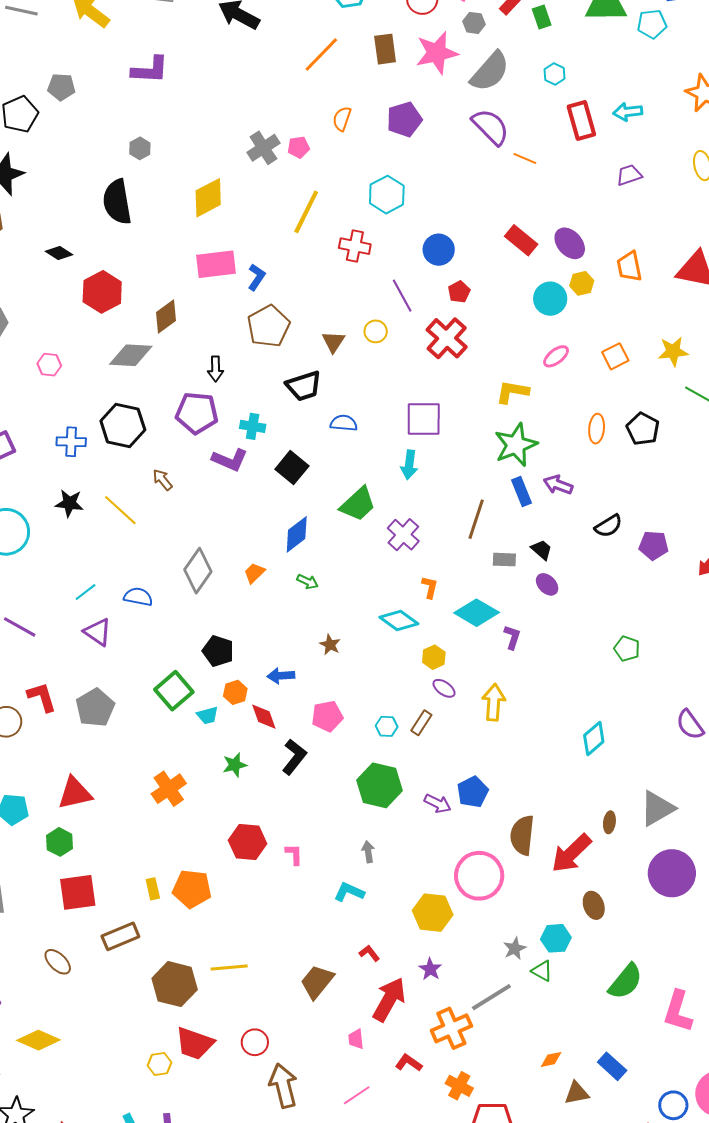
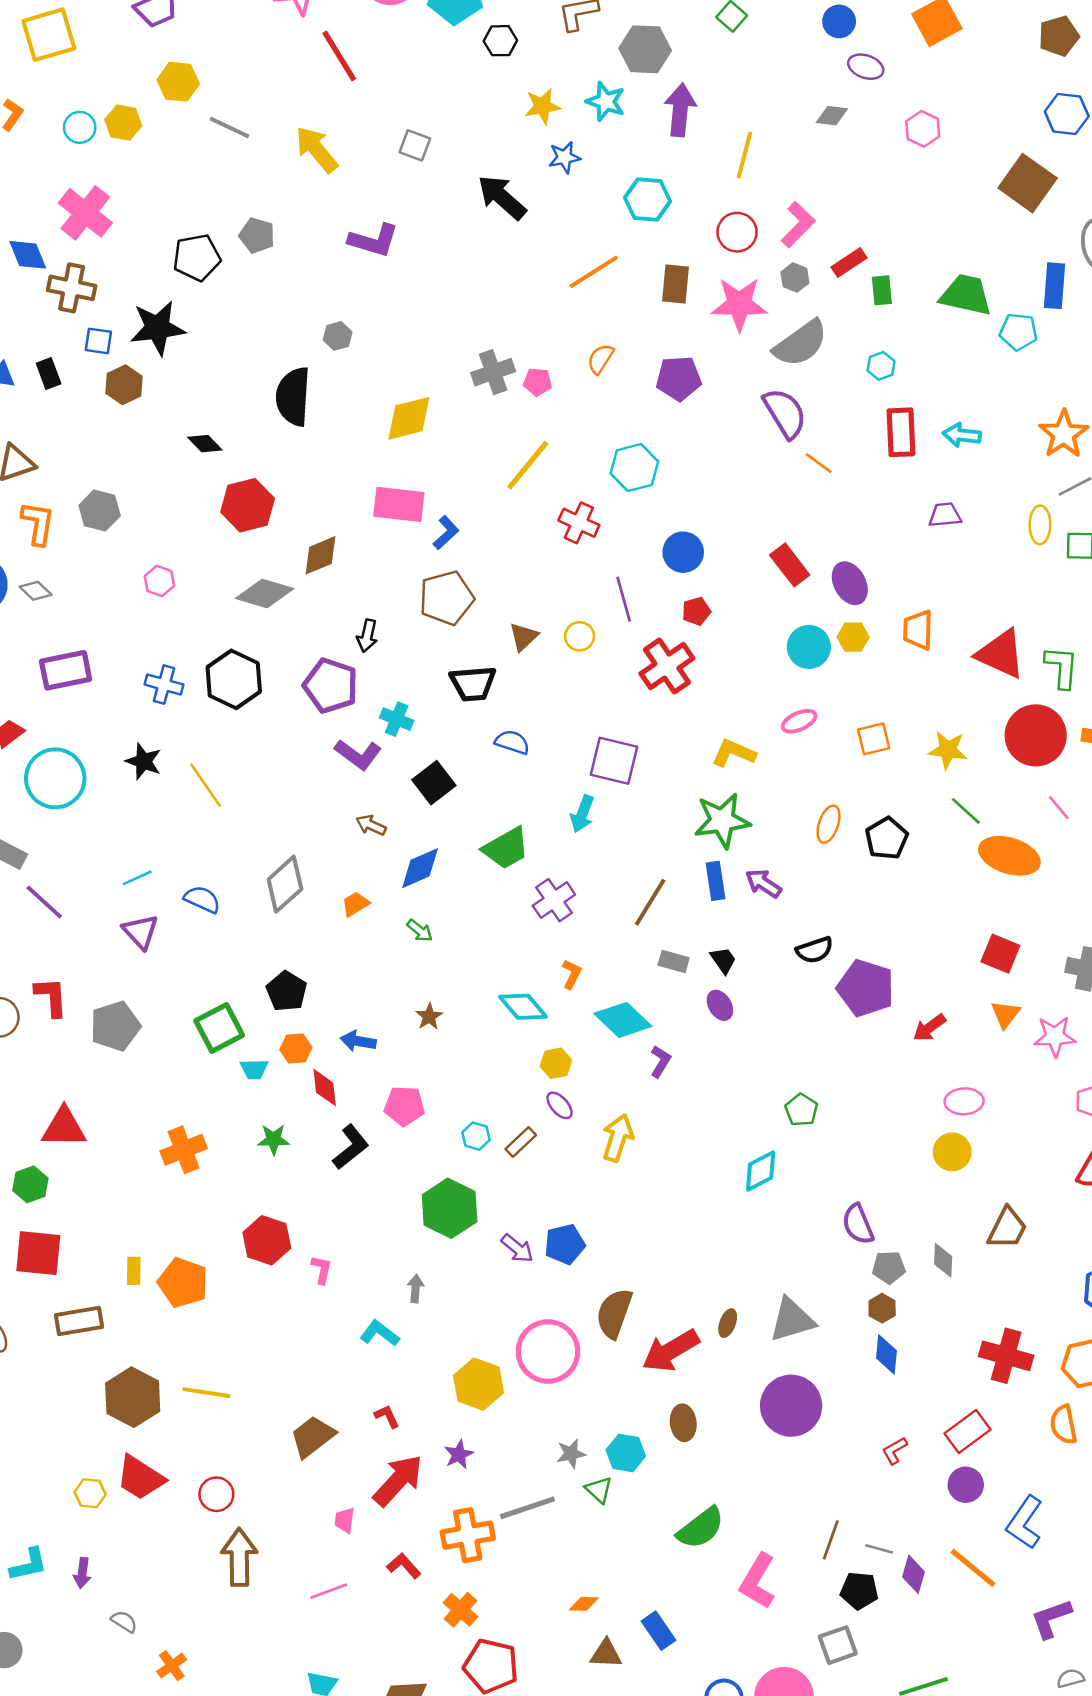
brown arrow: (162, 480) -> (371, 825), moved, turned -40
purple pentagon: (654, 545) -> (866, 988), size x1.5
cyan diamond: (594, 738) -> (761, 1171), moved

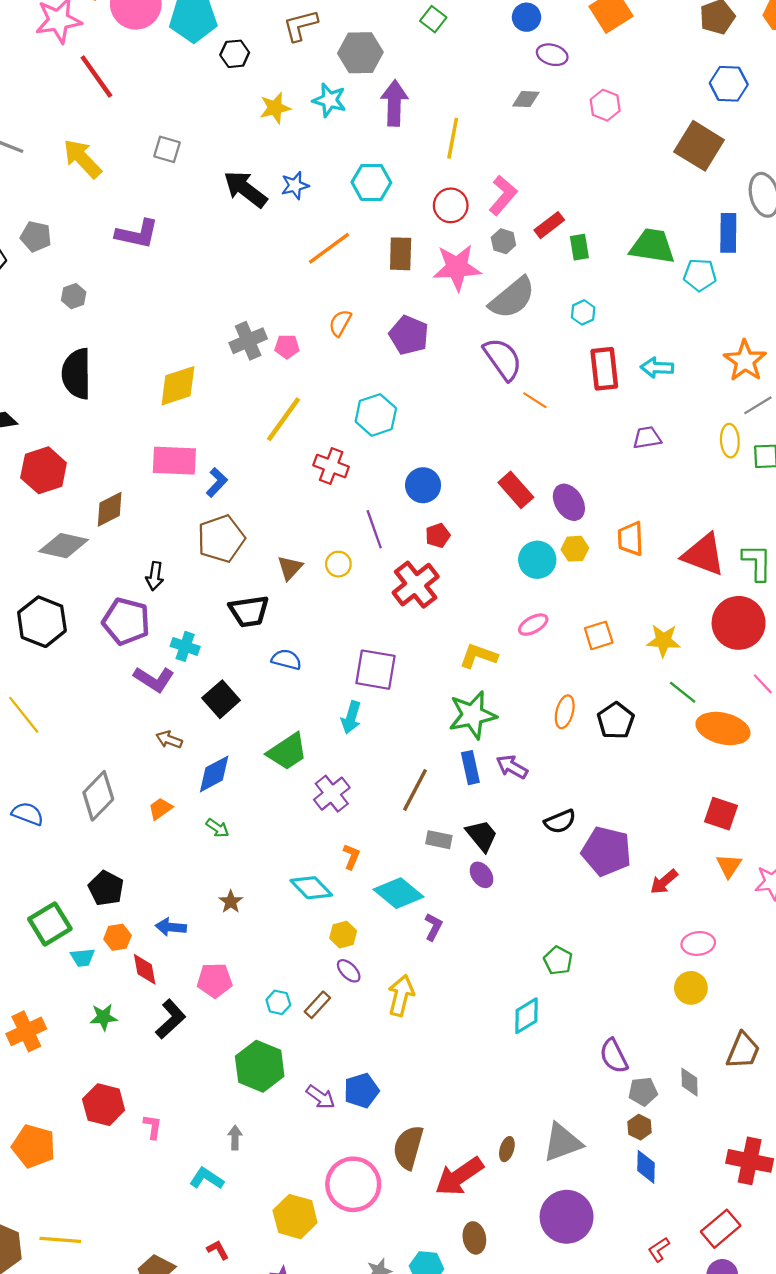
blue star: (564, 157) -> (295, 185), moved
gray hexagon: (338, 336) -> (74, 296), moved
purple pentagon: (679, 378) -> (409, 335), turned 30
black trapezoid: (723, 960) -> (482, 836), size x1.4

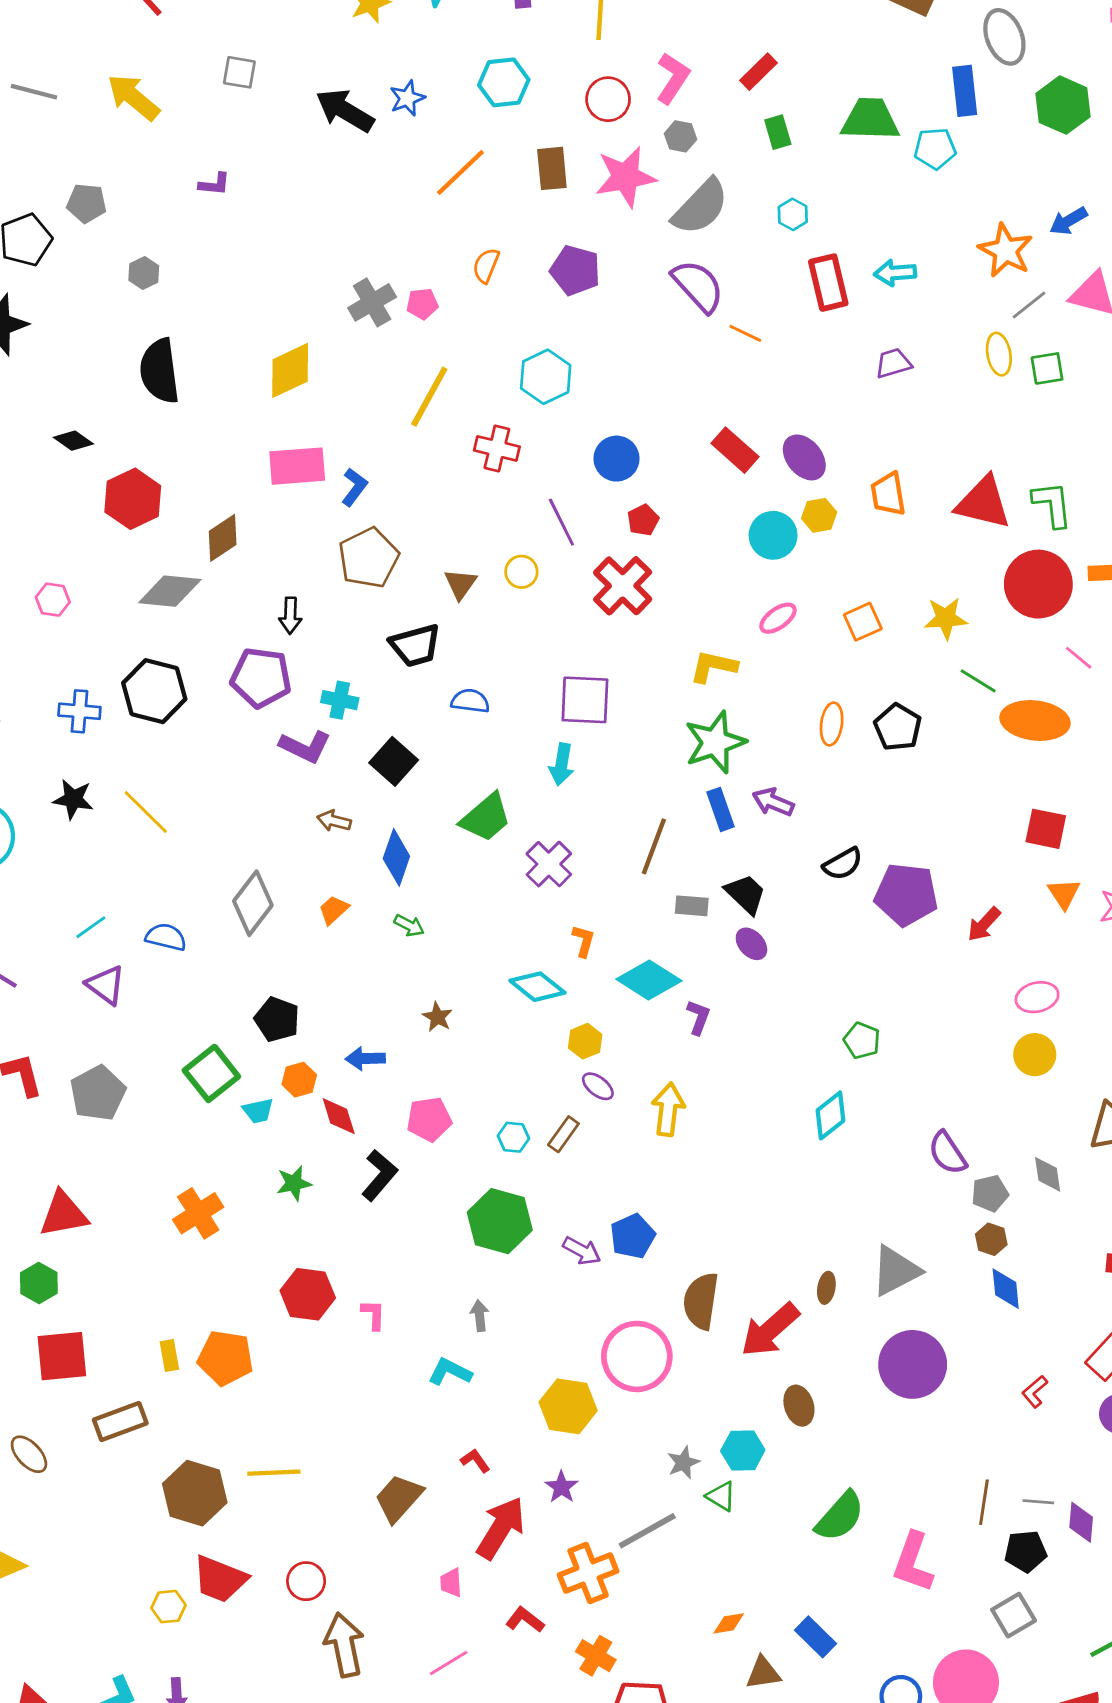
red rectangle: (549, 225) -> (758, 72), moved
purple L-shape: (137, 234) -> (214, 184), size x0.6
blue diamond: (214, 774) -> (396, 857), turned -36

